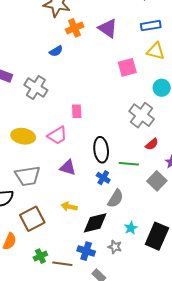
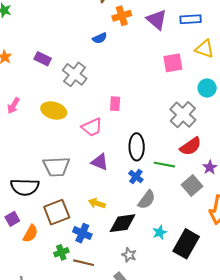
blue rectangle: (151, 26) -> (191, 19), moved
yellow ellipse: (23, 136) -> (54, 111), moved
red semicircle: (152, 144) -> (191, 146), size x1.5
gray star: (115, 247) -> (129, 255), moved
blue cross: (86, 251) -> (82, 233), moved

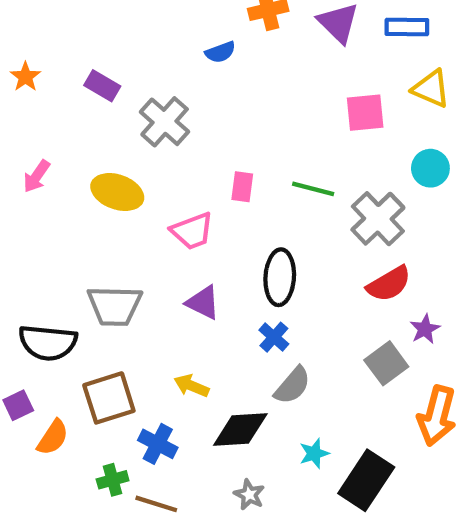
green line: (164, 165) -> (313, 189), moved

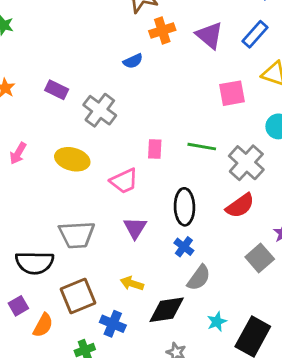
blue rectangle: (407, 27) -> (255, 34), turned -44
red semicircle: (389, 284) -> (240, 206), moved
purple triangle: (203, 303) -> (135, 228), turned 40

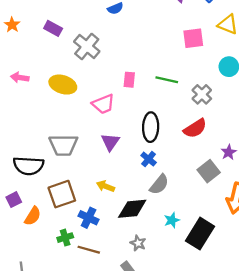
pink arrow: (18, 153) -> (20, 78), turned 66
gray cross: (246, 163) -> (202, 94), size x0.7

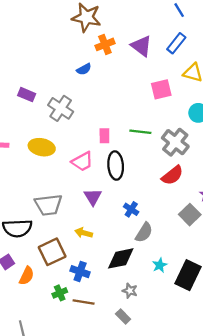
gray cross: (202, 94) -> (175, 142), size x1.4
black ellipse: (151, 127) -> (116, 166), moved
yellow arrow: (105, 186) -> (84, 233), moved

